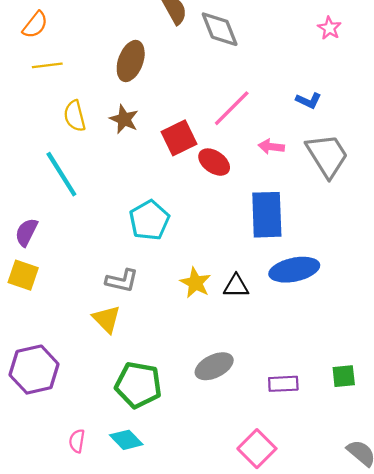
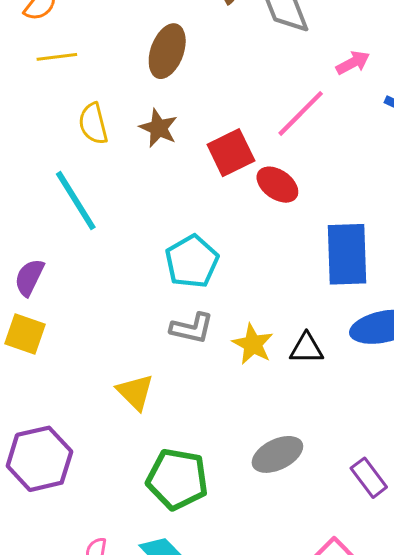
pink arrow: (271, 147) -> (353, 63), moved, turned 145
gray L-shape: (122, 281) -> (192, 328), moved
purple rectangle: (283, 384) -> (369, 478), turned 56

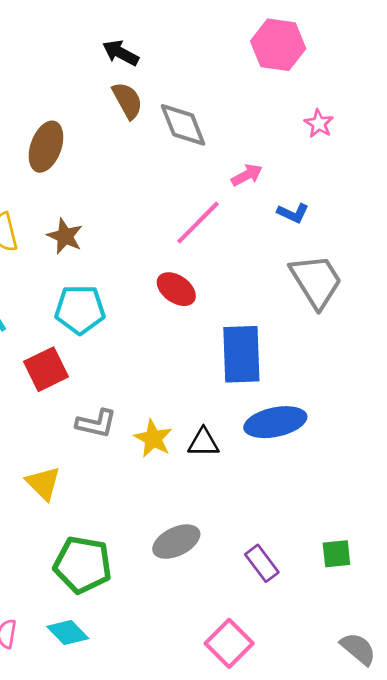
brown ellipse: (167, 51) -> (46, 147), moved
red square: (231, 153) -> (46, 369), moved
cyan pentagon: (192, 261) -> (80, 309), moved, turned 30

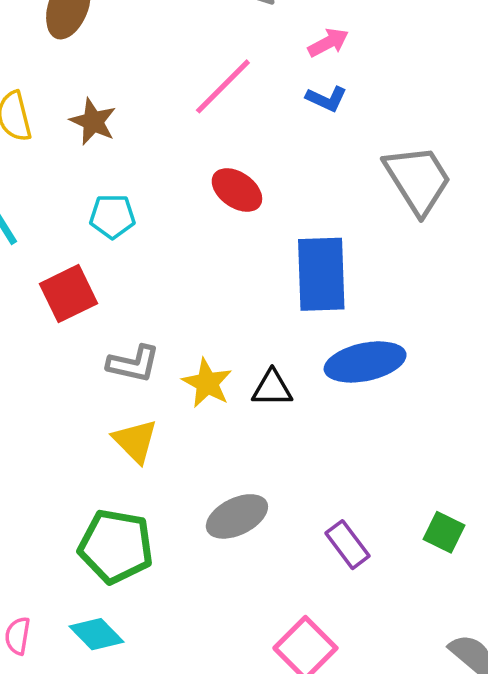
blue L-shape: (293, 213) -> (326, 99), moved
pink line: (198, 223) -> (223, 86), moved
cyan pentagon: (80, 309) -> (112, 216), size x0.7
yellow triangle: (43, 483) -> (135, 441), moved
green square: (336, 554) -> (444, 532), turned 32

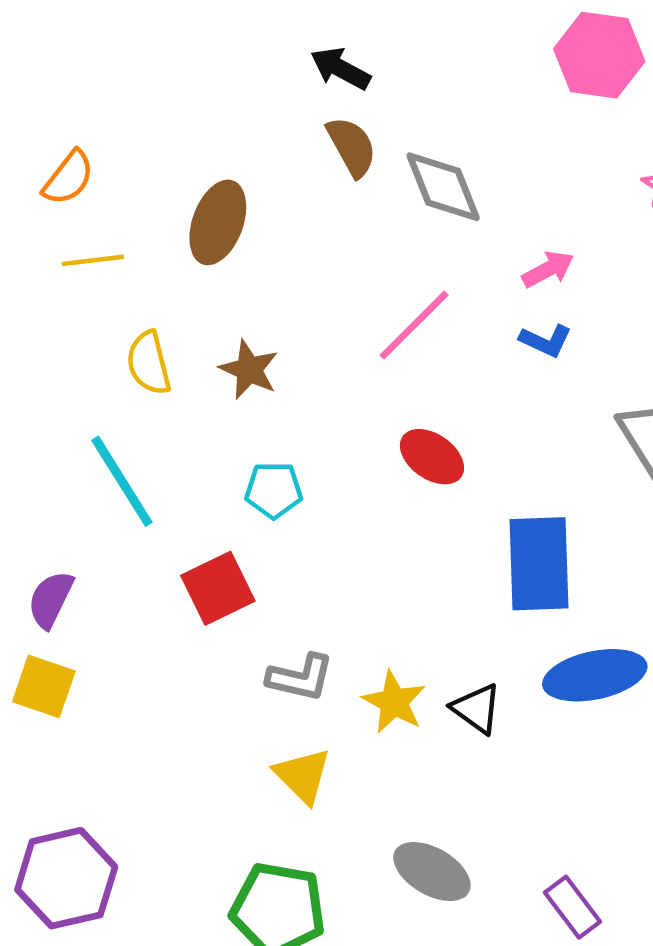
black triangle: (272, 388) -> (477, 709), turned 36
gray ellipse: (237, 516) -> (432, 872), turned 56

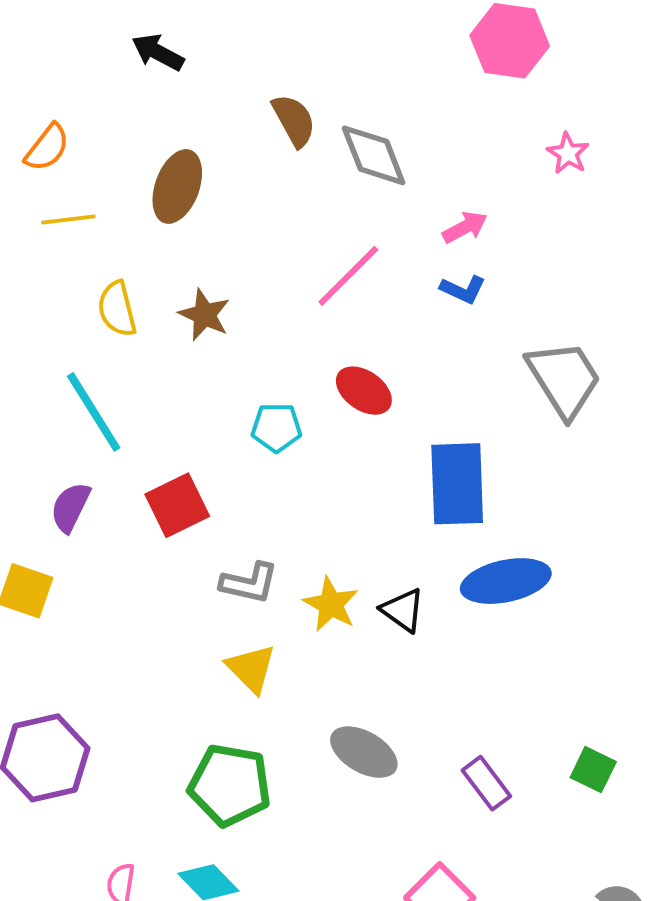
black arrow: (341, 69) -> (158, 52), moved
cyan pentagon: (274, 490) -> (276, 427), moved
purple semicircle: (51, 599) -> (70, 507), moved

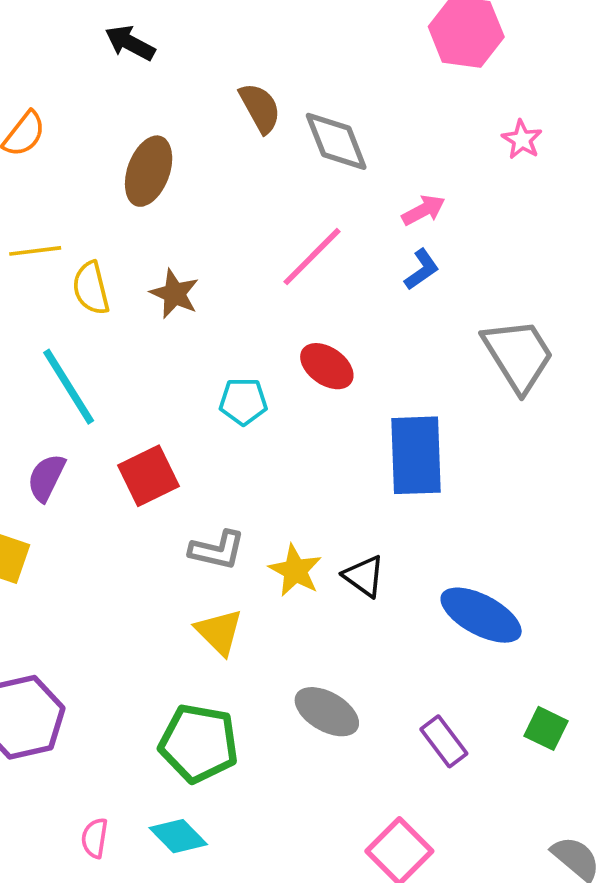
yellow line: (68, 220) -> (35, 251), moved
blue L-shape: (463, 289) -> (422, 270), turned -60
blue ellipse: (506, 581) -> (481, 615), moved, turned 40

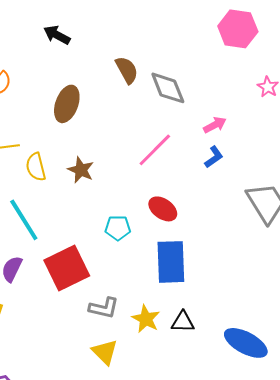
blue rectangle: (416, 455) -> (171, 262), moved
red square: (149, 476) -> (67, 268), size x1.4
black triangle: (364, 576) -> (183, 322), turned -35

